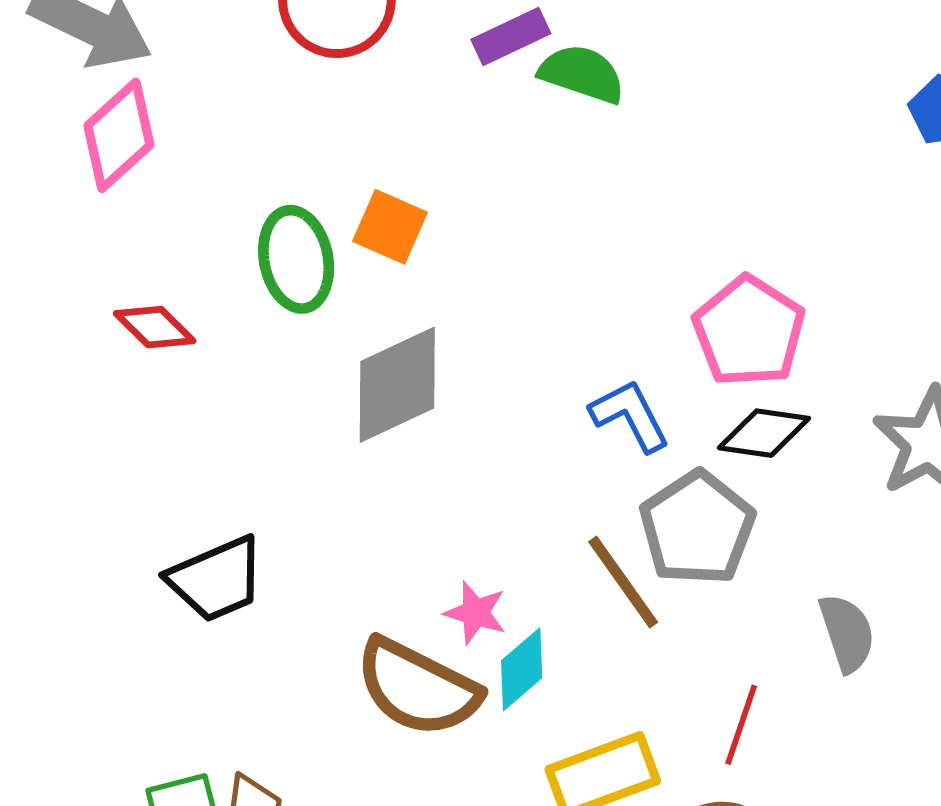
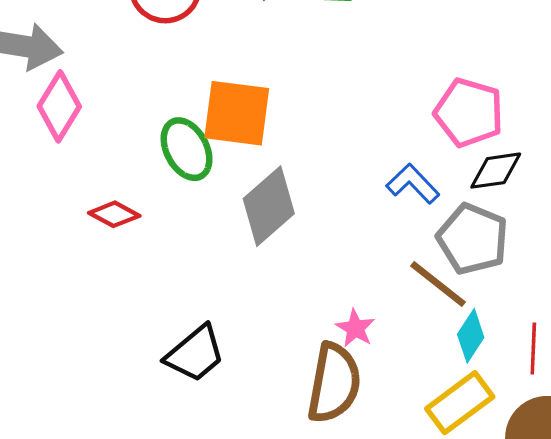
orange square: (390, 227) -> (237, 113), size x1.6
pink star: (475, 613) -> (355, 328), turned 30
cyan diamond: (522, 669) -> (471, 336), moved
brown semicircle: (418, 688) -> (334, 383), turned -90

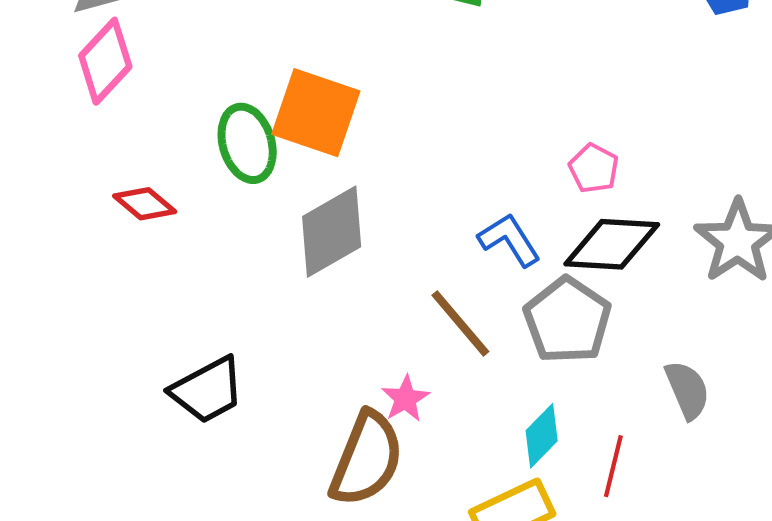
pink pentagon: (469, 113) -> (594, 168), size x0.6
black diamond: (496, 171) -> (612, 244), size x1.4
brown line: (438, 284) -> (460, 323), moved

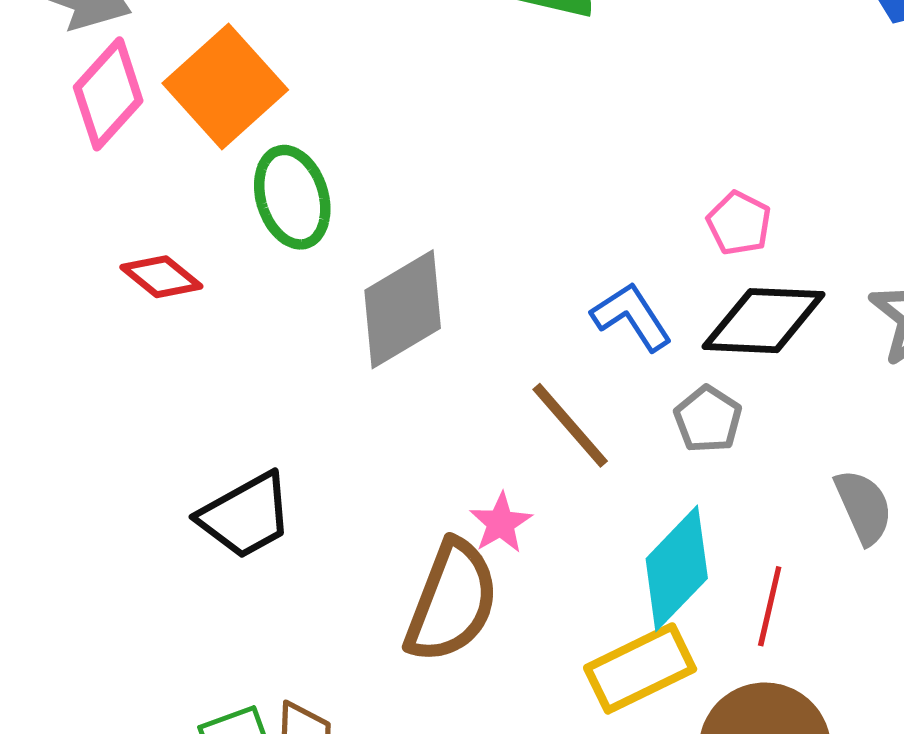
orange square: (316, 113) -> (225, 86), moved, turned 30
gray pentagon: (567, 320) -> (708, 419), size x0.6
cyan diamond: (542, 436) -> (677, 568), size x1.5

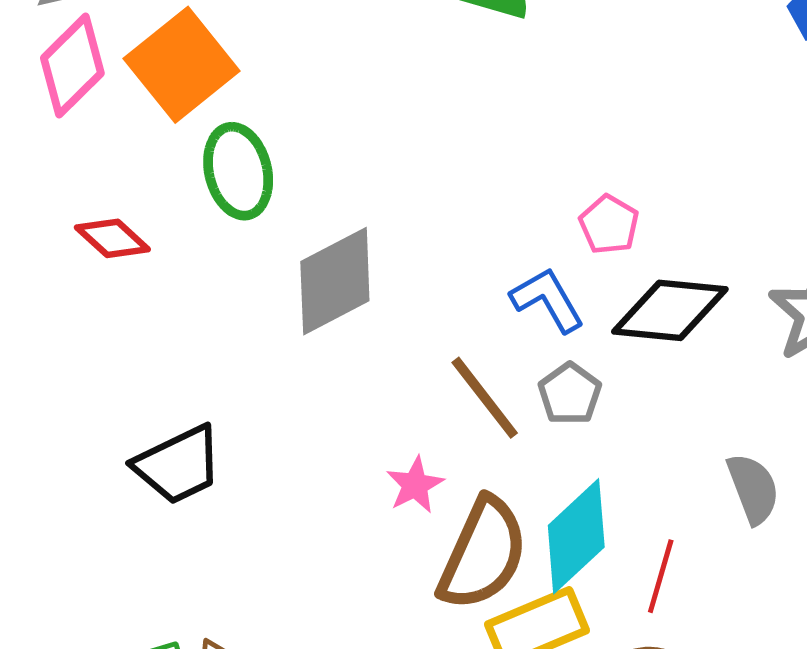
pink pentagon: (739, 223) -> (609, 225), moved
gray pentagon: (708, 419) -> (570, 394), moved
brown semicircle: (452, 601) -> (483, 554), moved

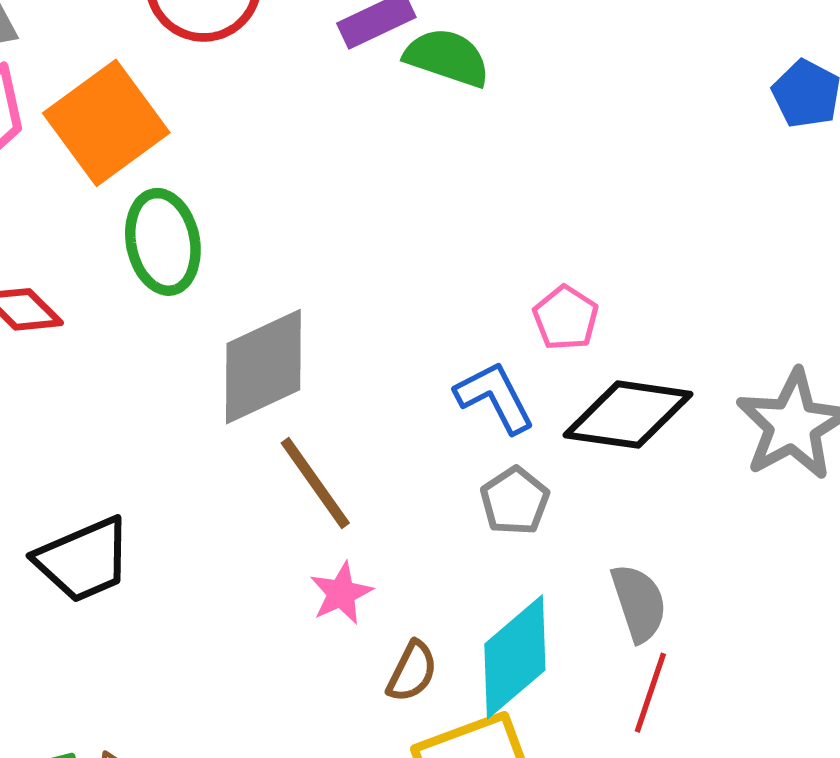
brown line: (485, 398) -> (315, 483), moved
gray semicircle: (753, 489) -> (639, 603), moved
brown semicircle: (483, 554) -> (412, 672), size x0.5
red line: (661, 576) -> (650, 693), moved

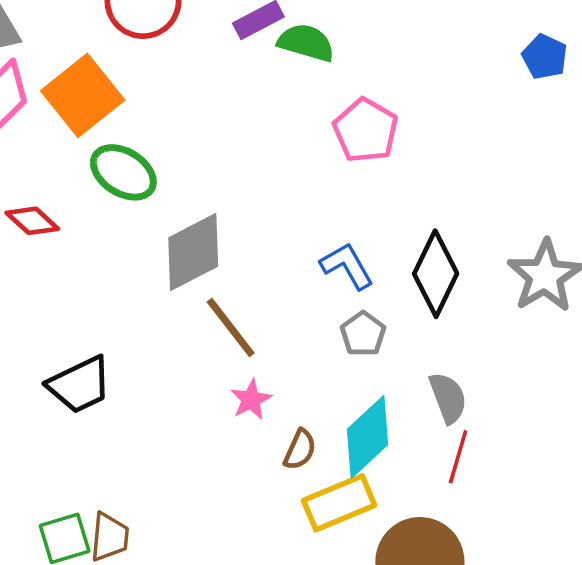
green ellipse: (163, 242) -> (123, 172), turned -44
pink pentagon: (566, 318) -> (366, 130), moved, size x1.5
black diamond: (628, 415) -> (436, 274), turned -70

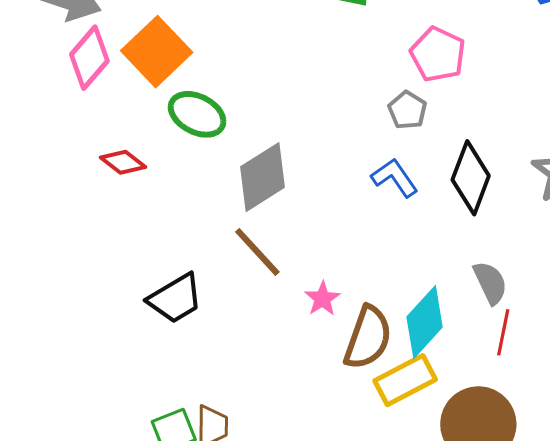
pink pentagon: (366, 130) -> (438, 54), moved
brown line: (231, 328) -> (257, 252), moved
gray pentagon: (363, 334) -> (407, 110), moved
brown semicircle: (300, 450) -> (368, 338), size x1.8

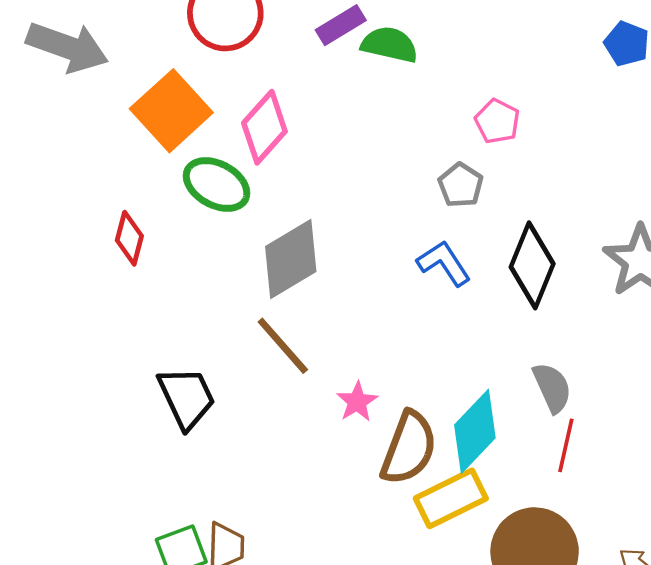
pink pentagon: (438, 54) -> (497, 121), size x0.7
pink diamond: (89, 58) -> (264, 127), moved
red diamond: (123, 162) -> (129, 238), turned 66
black trapezoid: (175, 299) -> (187, 398), turned -86

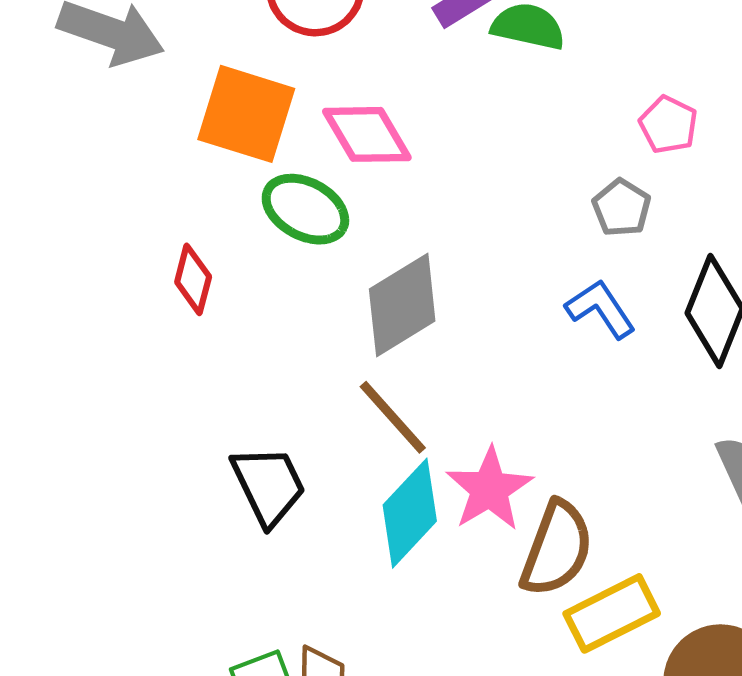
orange square: (171, 111) -> (246, 114), turned -30
pink diamond: (264, 127) -> (367, 134), turned -72
pink star: (357, 402) -> (489, 489), size x1.6
cyan diamond: (475, 431) -> (410, 513), moved

